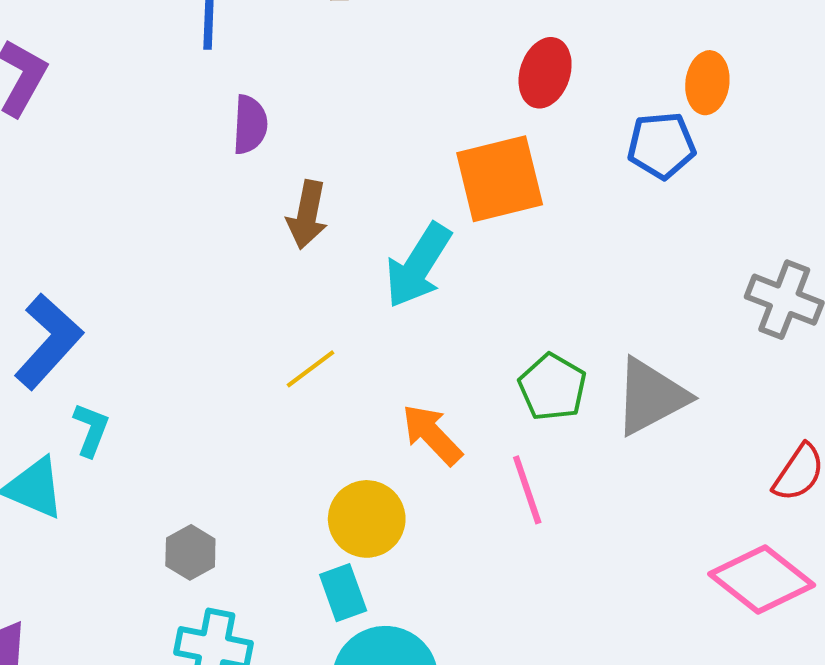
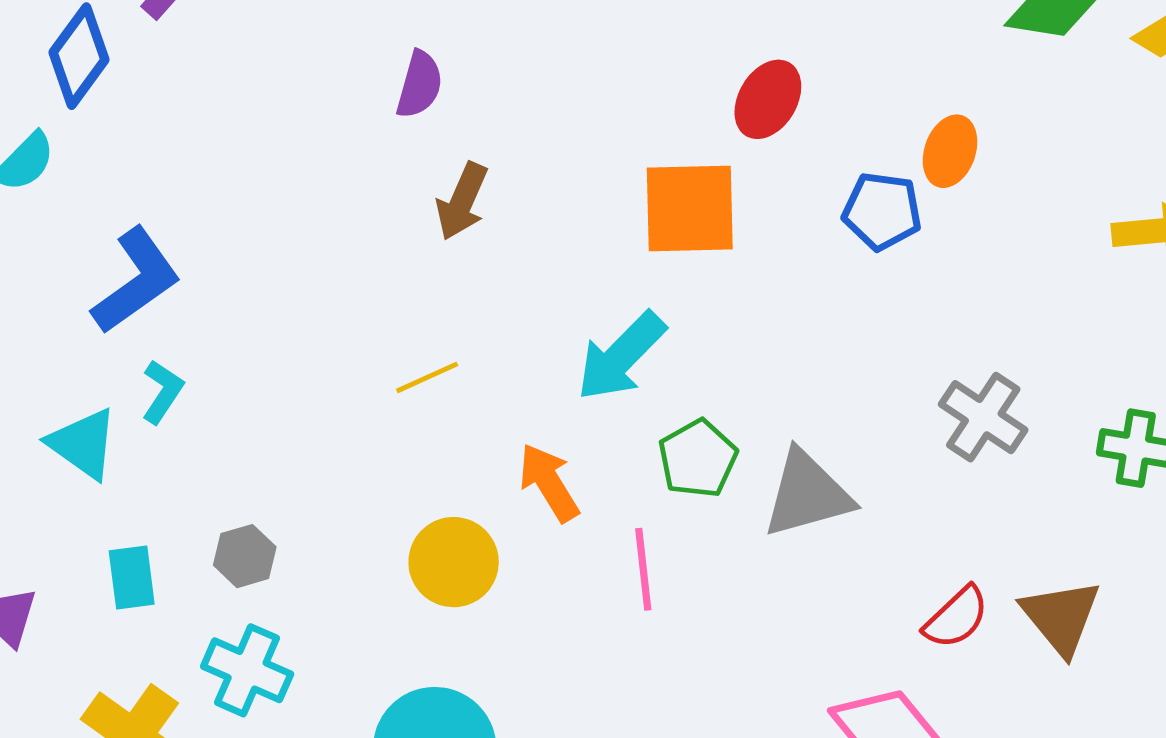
cyan arrow: (418, 266) -> (621, 356), moved
cyan rectangle: (343, 593) -> (132, 577), moved

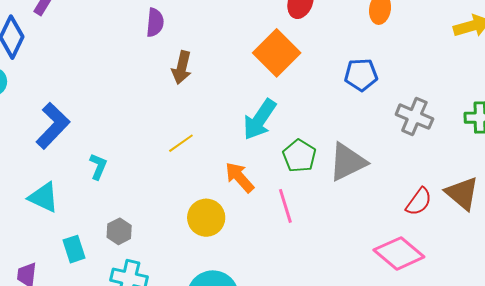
orange square: (690, 209) -> (277, 53), turned -33
blue pentagon: (882, 211) -> (361, 75), moved
cyan L-shape: (162, 392) -> (98, 166), moved

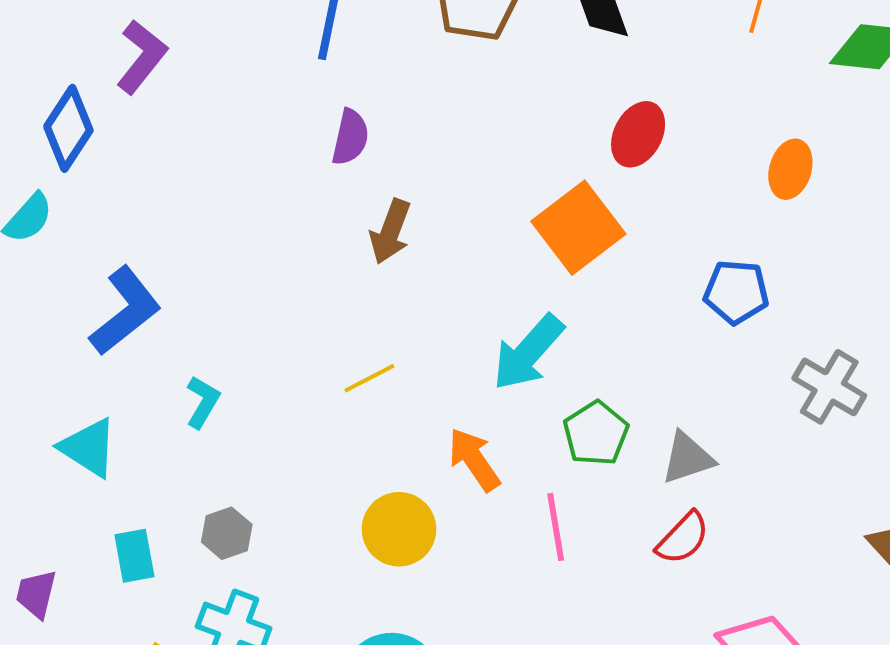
gray triangle: (347, 162) -> (688, 458), size x0.7
red semicircle: (419, 202) -> (683, 538), moved

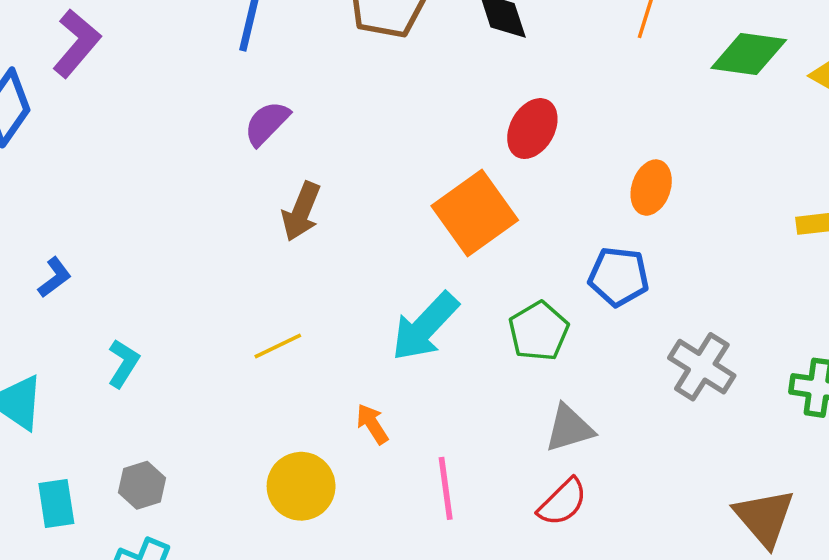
purple semicircle: (350, 137) -> (267, 123), turned -150
orange ellipse: (790, 169) -> (651, 188), moved
blue L-shape: (125, 311) -> (55, 277), size x0.5
green pentagon: (596, 433) -> (539, 331), moved
orange arrow: (474, 460) -> (372, 424), size x0.7

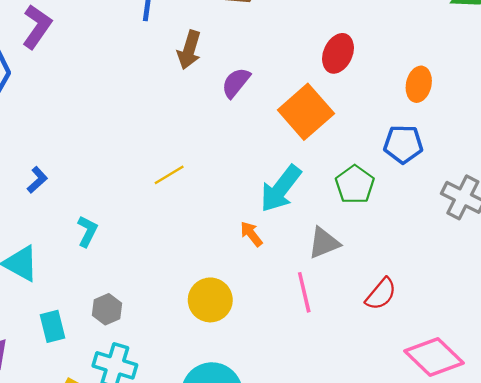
purple semicircle: (267, 123) -> (236, 83), moved
brown arrow: (301, 211) -> (189, 50), moved
yellow line: (278, 346) -> (169, 175), moved
orange arrow: (372, 424) -> (251, 234), moved
gray triangle: (569, 428) -> (324, 243), moved

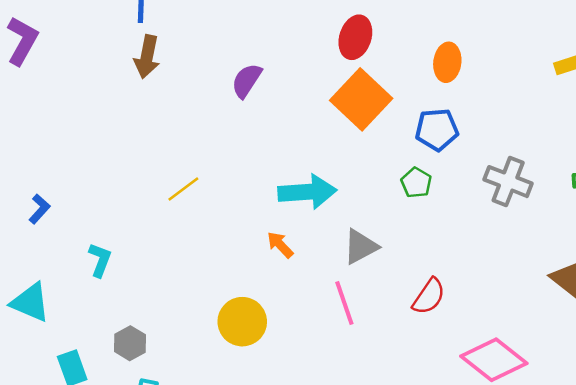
brown arrow: (189, 50) -> (147, 57), moved
orange square: (306, 112) -> (361, 99), moved
green pentagon: (355, 185) -> (416, 183), moved, size x0.7
cyan arrow: (281, 189) -> (307, 192), turned -126

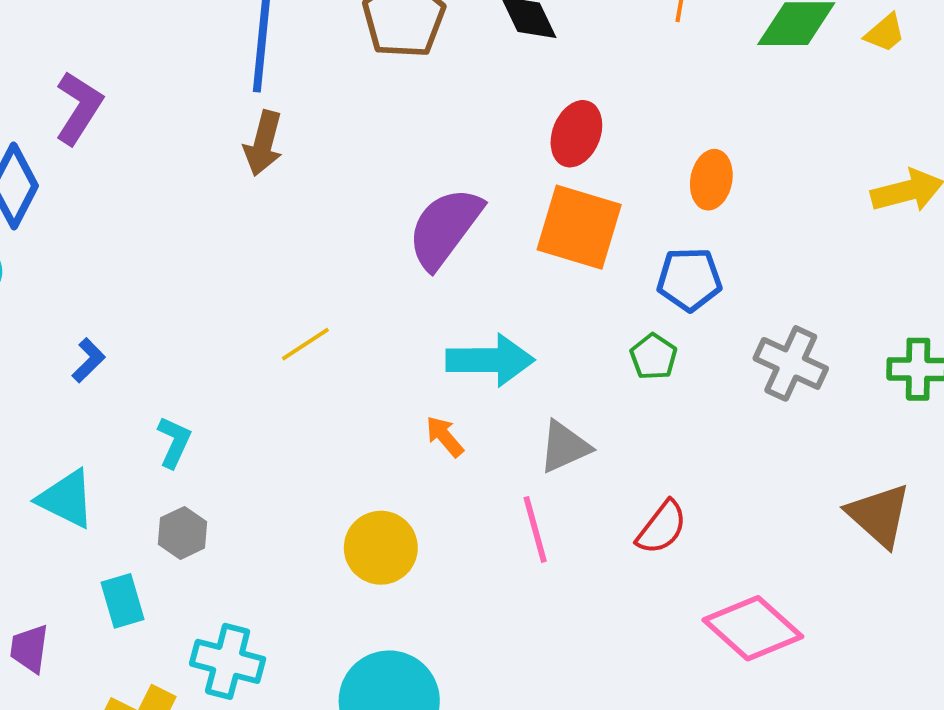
purple semicircle: (247, 81) -> (445, 228), moved, size x1.6
orange square: (361, 99) -> (579, 227), turned -30
gray hexagon: (130, 343) -> (183, 533), moved

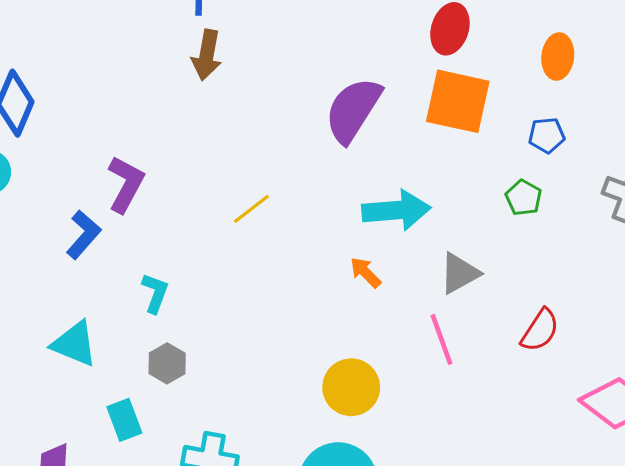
purple L-shape: (79, 108) -> (126, 184), moved
blue pentagon: (689, 279) -> (547, 135), size x0.7
blue L-shape: (88, 360) -> (84, 235), size x1.4
yellow circle: (381, 548) -> (351, 387), moved

